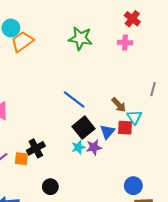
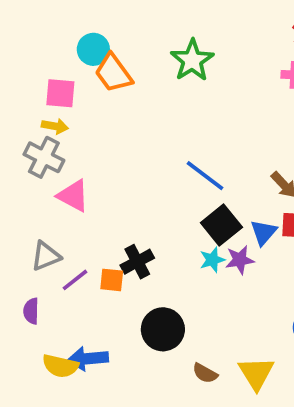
green star: (80, 38) -> (192, 60), moved, turned 30
orange trapezoid: (22, 41) -> (113, 73), turned -90
black circle: (50, 187) -> (163, 329), size x1.5

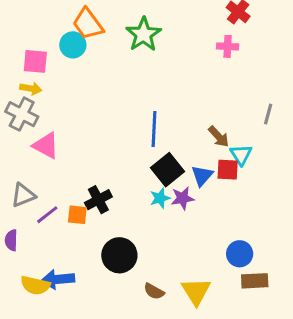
cyan circle: (93, 49) -> (73, 45), moved
orange trapezoid: (113, 73) -> (88, 24), moved
blue line: (205, 176) -> (154, 129), turned 56

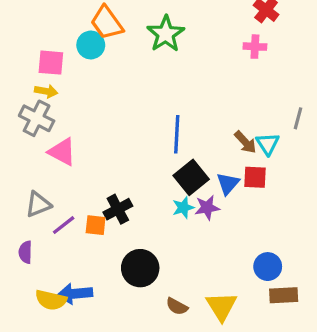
cyan triangle: (241, 155) -> (268, 144), moved

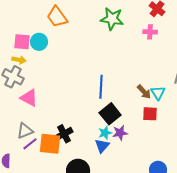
green star: (166, 34) -> (112, 19), moved, turned -30
cyan circle: (91, 45) -> (39, 42), moved
blue triangle: (228, 184) -> (102, 146), moved
gray triangle: (38, 204) -> (25, 131), moved
orange square: (96, 225) -> (50, 144), size x1.6

